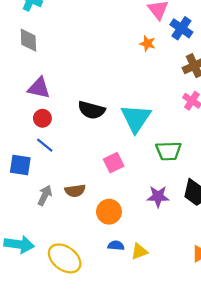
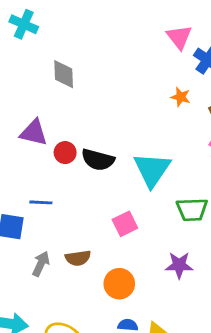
gray diamond: (28, 40) -> (64, 74), moved
orange star: (148, 44) -> (181, 97), moved
red circle: (42, 118) -> (65, 153), moved
blue line: (45, 145) -> (41, 202), turned -36

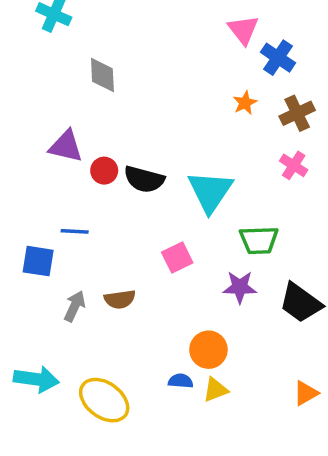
orange star: (181, 97) -> (245, 103), turned 30
purple star: (179, 265) -> (240, 287), moved
orange circle: (119, 284) -> (208, 350), moved

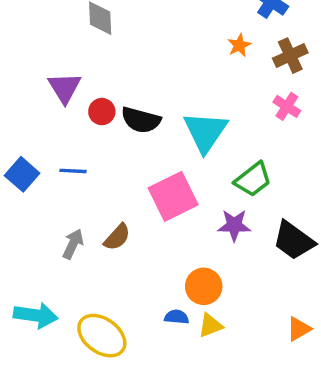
purple triangle: (66, 146) -> (64, 88), turned 45
green trapezoid: (259, 240) -> (253, 179), turned -36
pink square: (177, 258) -> (173, 196), size x1.6
blue square: (38, 261) -> (22, 174), moved, turned 32
brown semicircle: (120, 299) -> (117, 237), turned -40

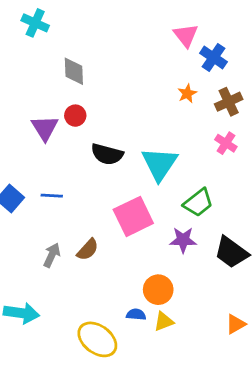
red circle: (102, 112) -> (75, 116), moved
yellow ellipse: (102, 336) -> (97, 339), moved

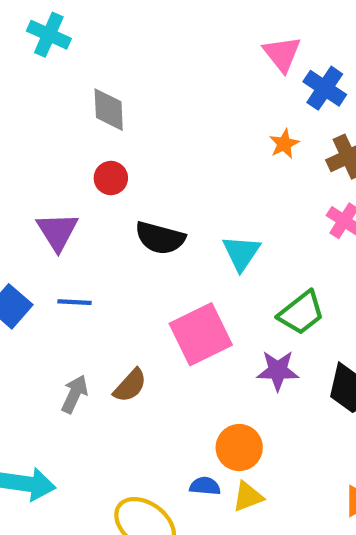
purple triangle: (45, 128) -> (57, 231), moved
cyan triangle: (160, 164) -> (241, 253), size x0.7

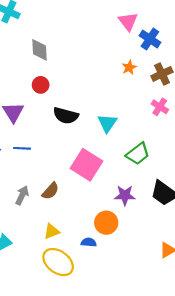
pink square: (201, 334) -> (87, 165), turned -32
purple star: (278, 371) -> (125, 195), moved
yellow triangle: (248, 497) -> (52, 231), moved

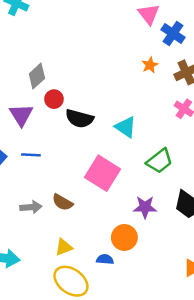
gray diamond: (40, 50) -> (37, 76), moved, turned 50
red circle: (41, 85) -> (54, 99), moved
cyan triangle: (107, 123) -> (126, 127), turned -30
brown semicircle: (50, 191) -> (62, 202), turned 78
gray arrow: (22, 195) -> (31, 207), turned 60

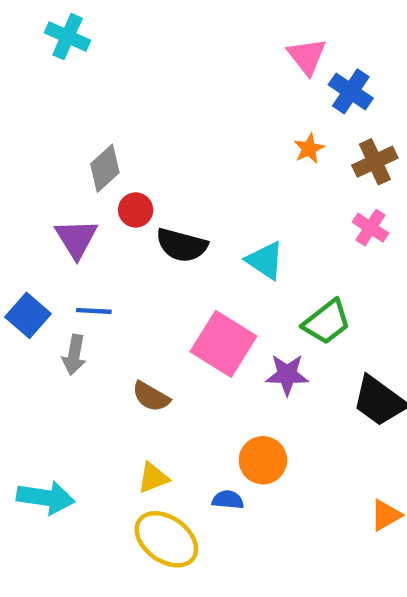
gray arrow: (31, 207) -> (74, 355), moved, turned 105
purple star: (145, 207) -> (287, 375), moved

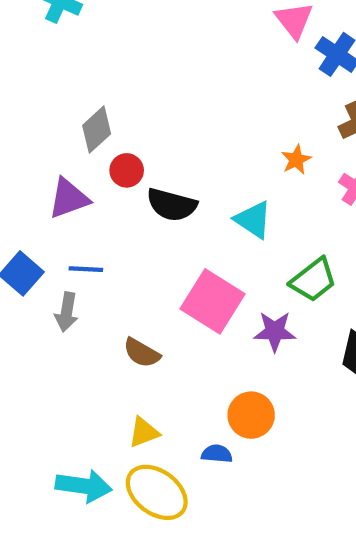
orange star: (309, 149) -> (296, 160), moved
purple triangle: (76, 239) -> (69, 198), turned 42
cyan arrow: (46, 498) -> (84, 486), moved

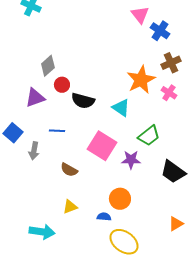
orange star: (296, 160) -> (141, 80), size x2.0
blue line: (86, 269) -> (57, 131), moved
yellow ellipse: (157, 492) -> (124, 242), moved

